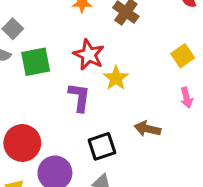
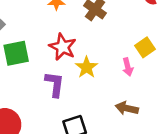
pink arrow: (186, 98) -> (128, 67), moved
brown arrow: (148, 129) -> (127, 108), moved

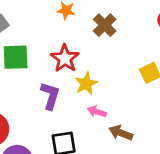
pink arrow: (128, 67) -> (97, 112), moved, turned 114

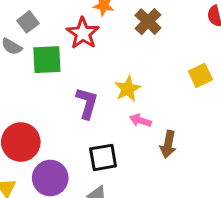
red star: (65, 58) -> (83, 33), moved
brown arrow: (121, 133) -> (168, 144), turned -100

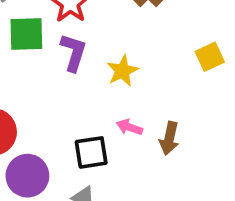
purple L-shape: (87, 103) -> (73, 52), moved
pink arrow: (140, 120) -> (129, 127), moved

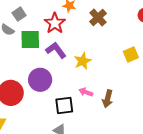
purple L-shape: (73, 52) -> (56, 50), turned -55
purple circle: (27, 176) -> (40, 80), moved

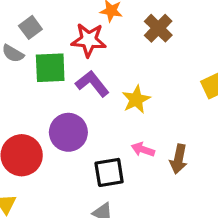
red star: (55, 23) -> (89, 40), turned -30

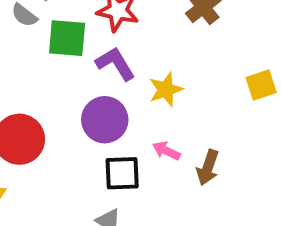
purple circle: (68, 132) -> (105, 120), moved

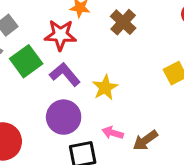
green square: (67, 38) -> (26, 61), turned -32
brown arrow: (208, 168) -> (145, 140), turned 45

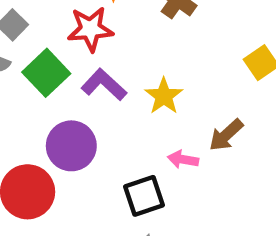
purple circle: (64, 117) -> (71, 146), moved
brown arrow: (145, 140) -> (226, 135), moved

